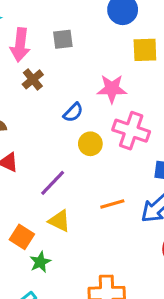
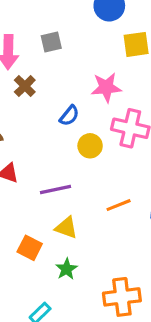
purple line: (53, 183) -> (56, 190), turned 40
green star: (40, 262) -> (67, 269), moved

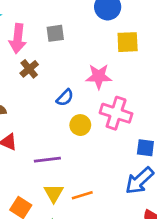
orange line: (119, 205) -> (82, 195), moved
yellow triangle: (66, 228) -> (54, 193), turned 35

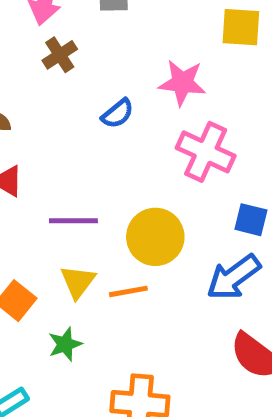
yellow circle: (80, 125) -> (155, 237), moved, size x1.5

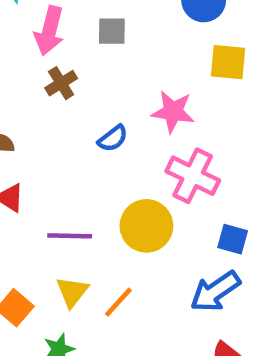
yellow circle: (155, 237) -> (146, 226), moved
orange line: (128, 291) -> (118, 302), turned -39

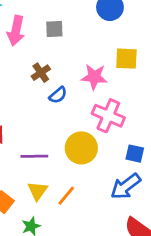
yellow square: (228, 62) -> (126, 59), moved
brown cross: (61, 83) -> (41, 73), moved

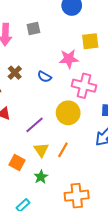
brown cross: (41, 73) -> (15, 73), moved
blue semicircle: (58, 95) -> (44, 77), turned 80
purple line: (34, 156) -> (35, 125), turned -30

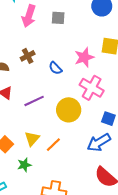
pink star: (69, 59) -> (84, 57), turned -30
purple line: (35, 125) -> (34, 101), moved

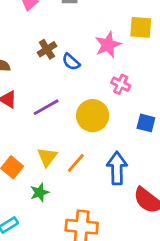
brown cross: (28, 56) -> (47, 49), moved
pink cross: (92, 88) -> (121, 84), size x0.6
blue arrow: (99, 142) -> (117, 168), moved, turned 125

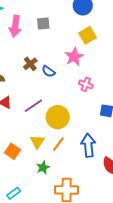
yellow square: (141, 27) -> (88, 35), moved, turned -30
yellow circle: (93, 116) -> (58, 117), moved
green star: (40, 192) -> (43, 168), moved

